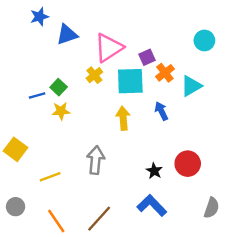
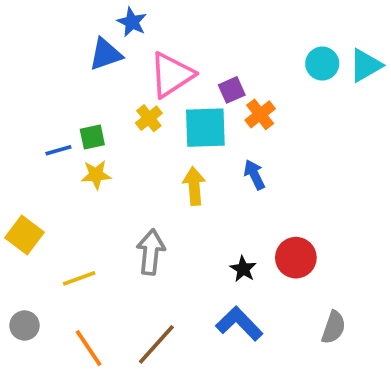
blue star: (39, 17) -> (132, 22), moved, turned -30
cyan triangle: (191, 86) -> (366, 65), moved
green square: (59, 87) -> (92, 137), turned 35

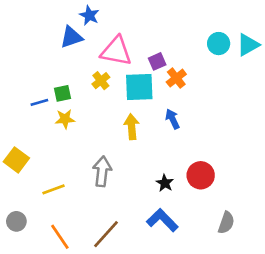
pink triangle: (171, 75) -> (116, 51), turned 44

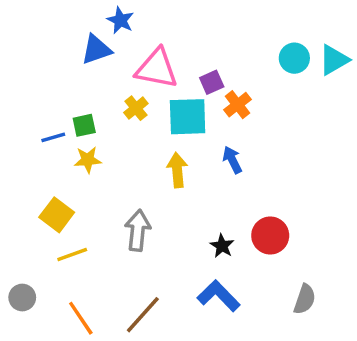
yellow square: (16, 160) -> (57, 215), moved

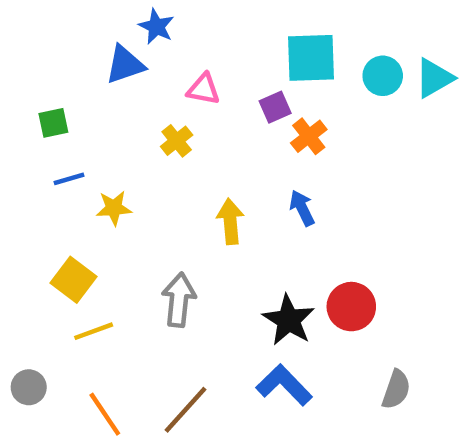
pink triangle: (157, 68) -> (203, 89), size x0.6
cyan square: (188, 117) -> (311, 58), moved
green square: (84, 125) -> (53, 123), moved
black star: (222, 246) -> (289, 320), size x1.6

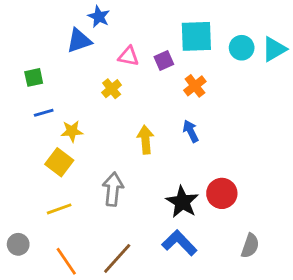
purple square: (275, 107) -> (164, 60), moved
yellow square: (73, 280) -> (59, 162), moved

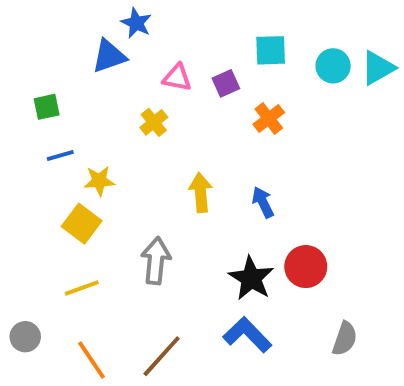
cyan square: (196, 36) -> (271, 50), size x0.7
blue arrow: (191, 131) -> (263, 202), moved

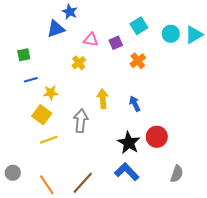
cyan square: (271, 50) -> (139, 26), turned -30
gray arrow: (156, 261) -> (81, 121), moved
yellow line: (82, 288) -> (49, 140), moved

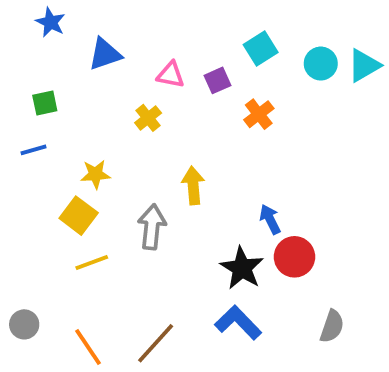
blue star: (70, 12) -> (50, 22), moved
blue line: (31, 80) -> (34, 150), moved
blue arrow: (135, 104) -> (270, 219), moved

